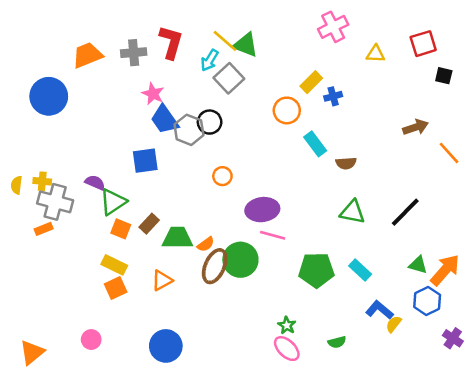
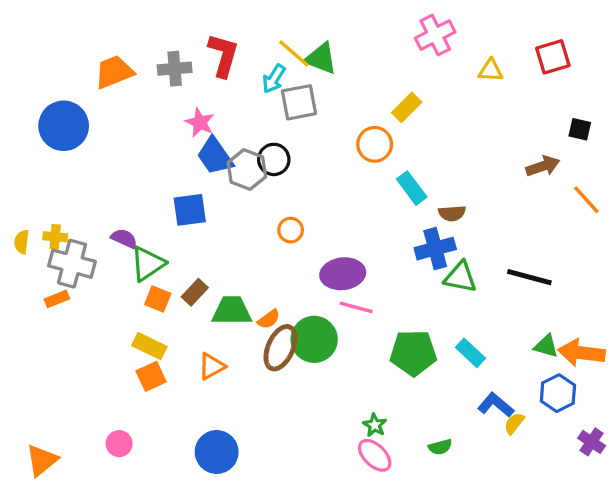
black square: (444, 76) -> (580, 129), moved
gray square: (229, 78) -> (299, 102), turned 32
blue cross: (333, 96) -> (435, 249), moved, size x1.6
black line: (405, 212) -> (529, 277), turned 60
orange arrow: (445, 270) -> (581, 353), turned -124

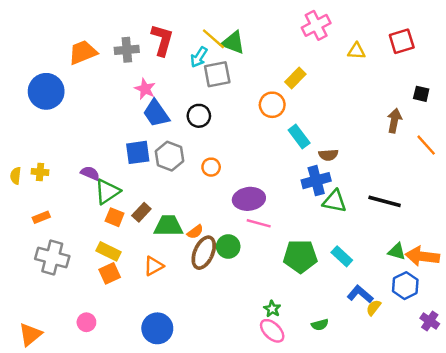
brown arrow: (543, 166) -> (394, 121), turned -60
gray hexagon: (247, 170) -> (170, 156), moved
gray cross: (72, 264) -> (52, 257), moved
green circle: (314, 339) -> (228, 247), size x0.7

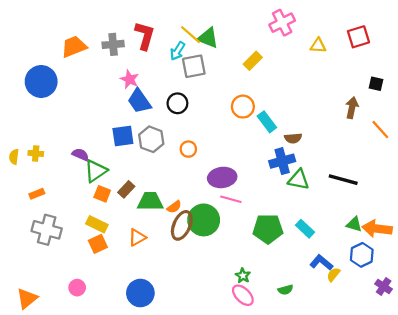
yellow rectangle: (295, 78) -> (253, 61), moved
orange circle: (272, 105) -> (243, 107), moved
green circle: (228, 247) -> (204, 220), size x1.5

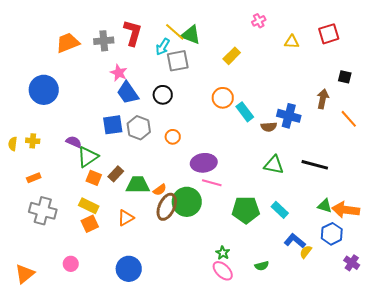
pink cross: (282, 23) -> (259, 21), size x0.6
blue circle: (41, 81) -> (44, 90), moved
blue cross: (282, 161) -> (289, 116), moved, turned 30

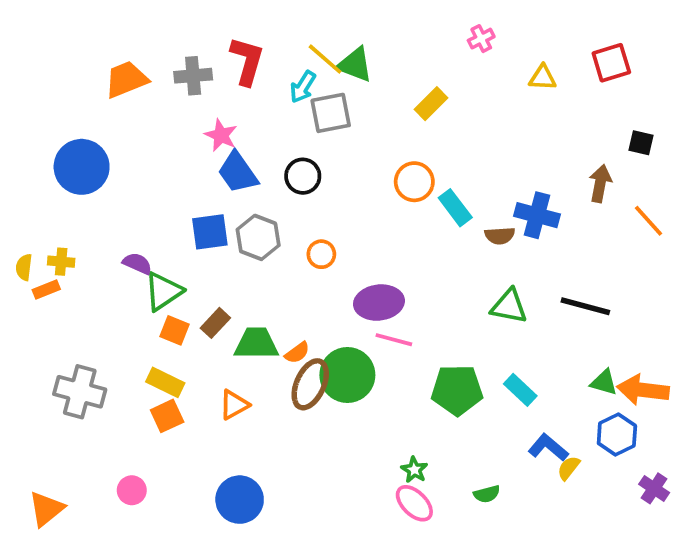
orange rectangle: (34, 178) -> (46, 290), moved

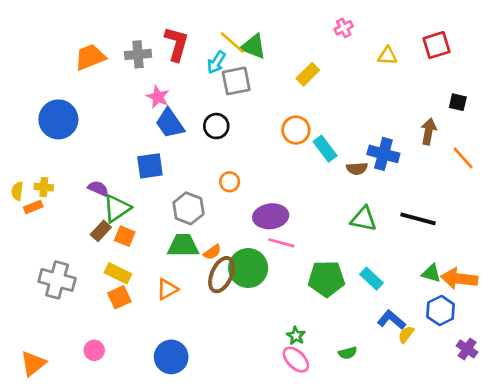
gray hexagon: (258, 237) -> (188, 208), moved
brown rectangle: (215, 323) -> (101, 231), moved

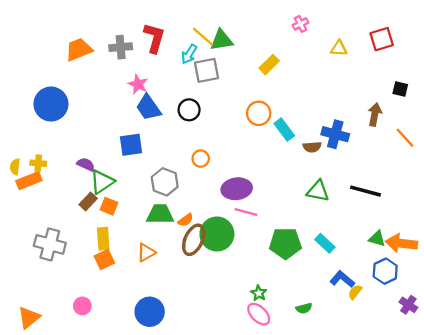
green triangle: (253, 46) -> (222, 40), turned -30
orange rectangle: (33, 207) -> (29, 181), size x1.5
yellow rectangle: (118, 273) -> (103, 239), turned 60

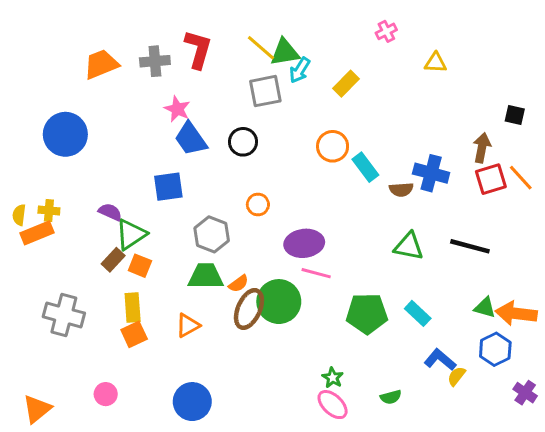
red square: (382, 39) -> (491, 179), moved
cyan arrow: (189, 54) -> (300, 70), moved

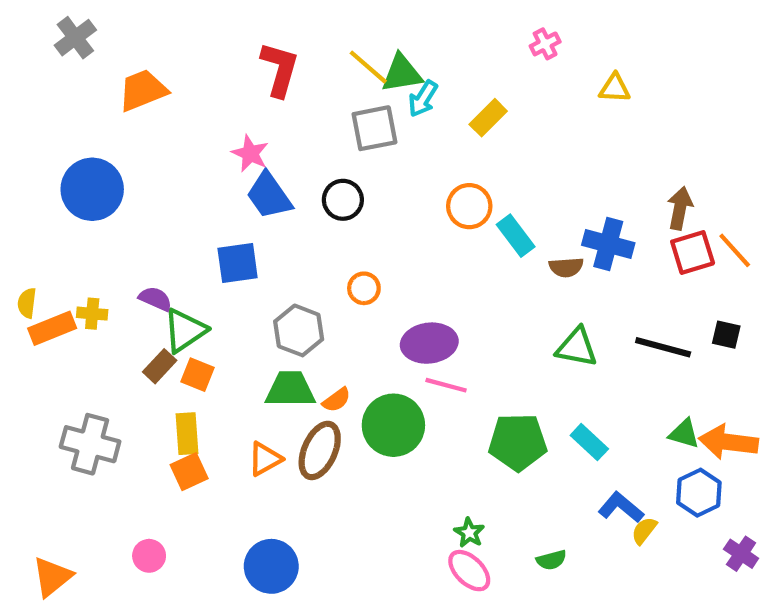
gray cross: (155, 61) -> (75, 38), moved, turned -32
black square: (515, 115) -> (726, 335), moved
yellow cross: (49, 210) -> (92, 314), moved
brown ellipse: (249, 309) -> (320, 450), moved

